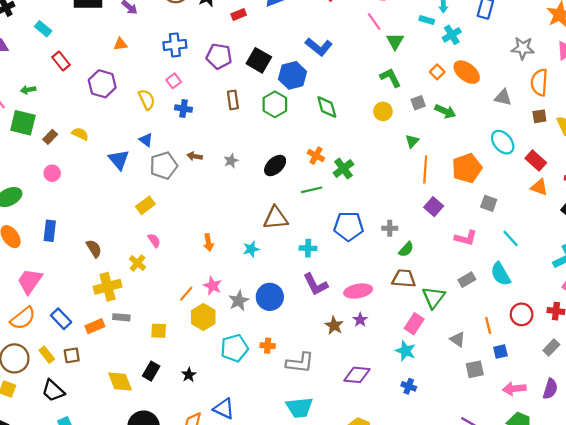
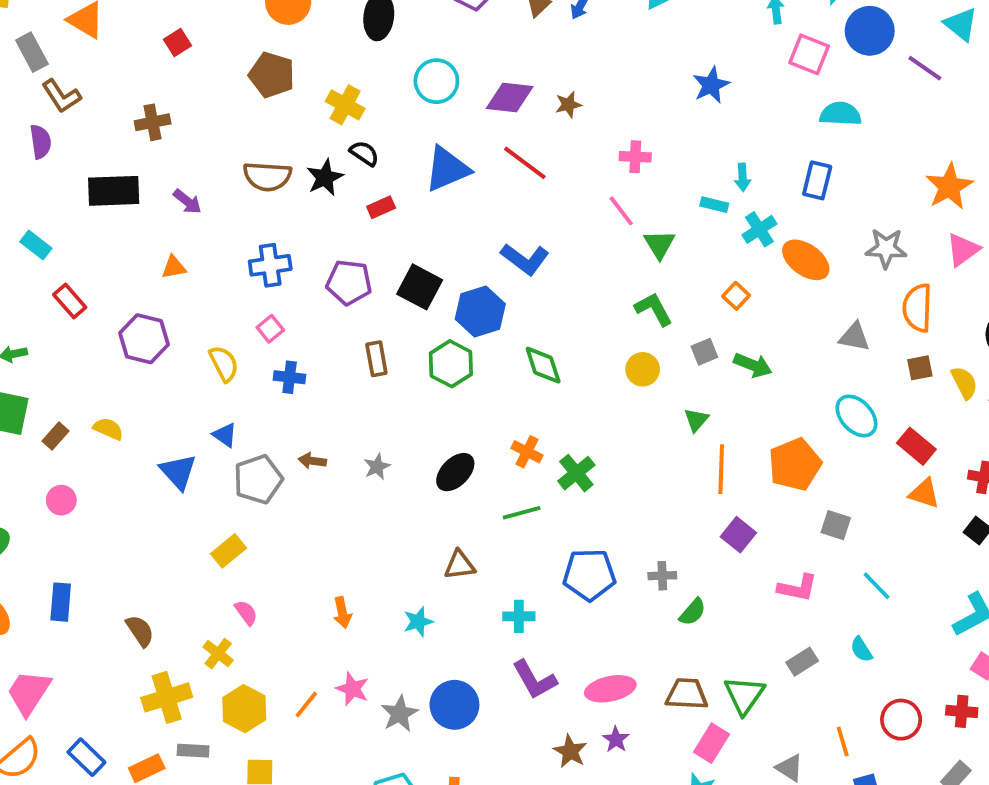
orange ellipse: (467, 72) -> (806, 260), moved
brown triangle: (276, 218) -> (460, 565), size x0.7
cyan semicircle: (501, 274) -> (861, 649), size x0.6
brown trapezoid: (404, 278) -> (687, 694), moved
yellow hexagon: (203, 317) -> (244, 709), moved

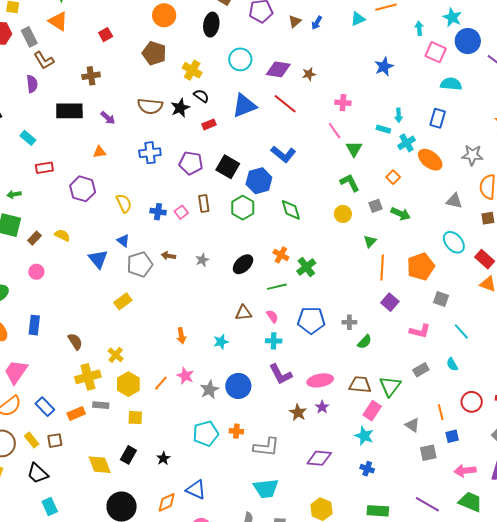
red rectangle: (70, 301) -> (44, 168), turned -60
pink square: (270, 329) -> (181, 212), moved
pink semicircle: (246, 613) -> (272, 316), moved

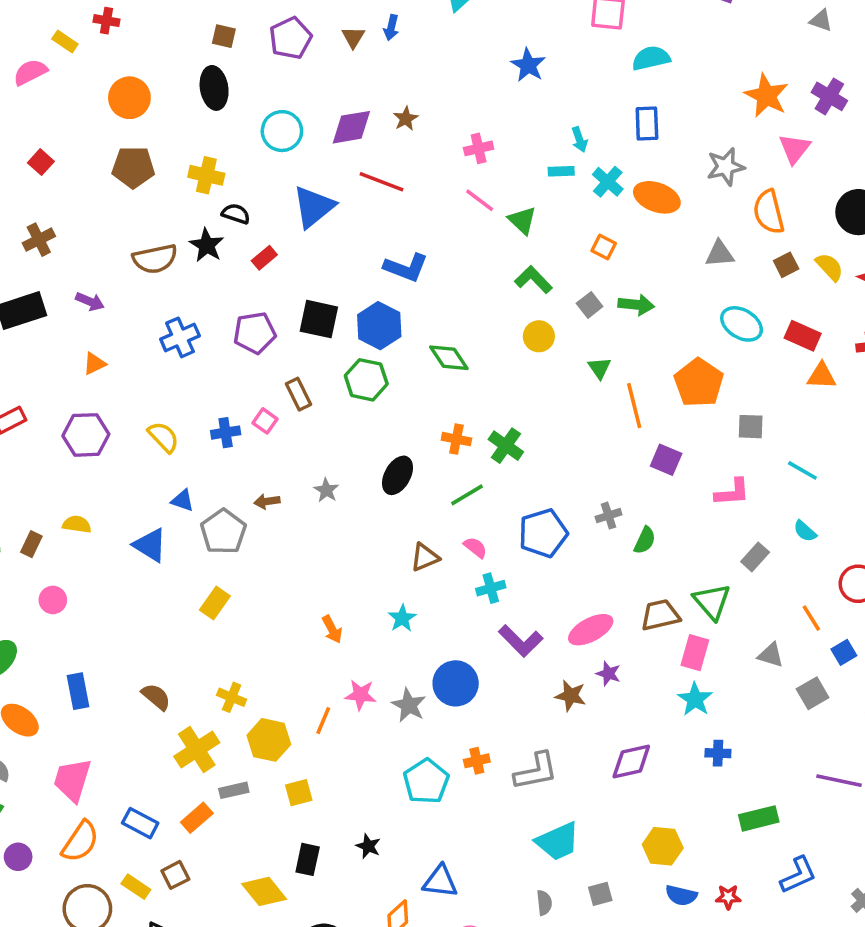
cyan star: (364, 436) -> (695, 699), turned 30

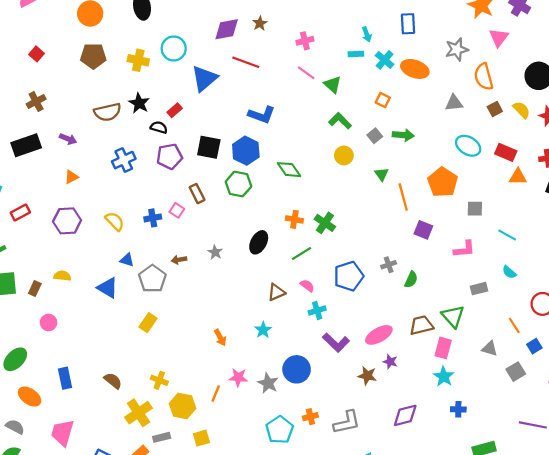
cyan circle: (282, 131) -> (174, 48), moved
black semicircle: (236, 214) -> (159, 127), moved
gray rectangle: (755, 557) -> (479, 289), turned 35

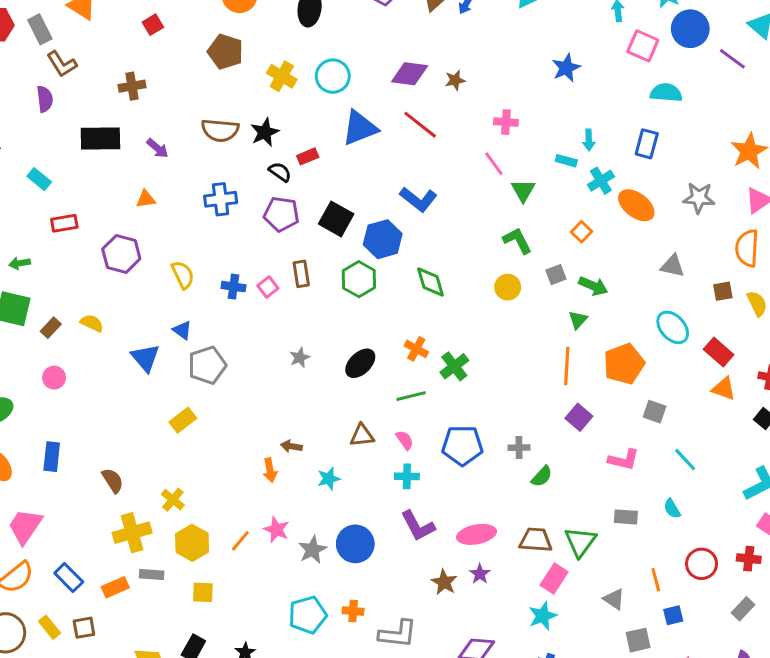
orange semicircle: (484, 77) -> (747, 248), moved
green triangle: (381, 174) -> (578, 320), moved
brown arrow: (179, 260) -> (291, 446), moved

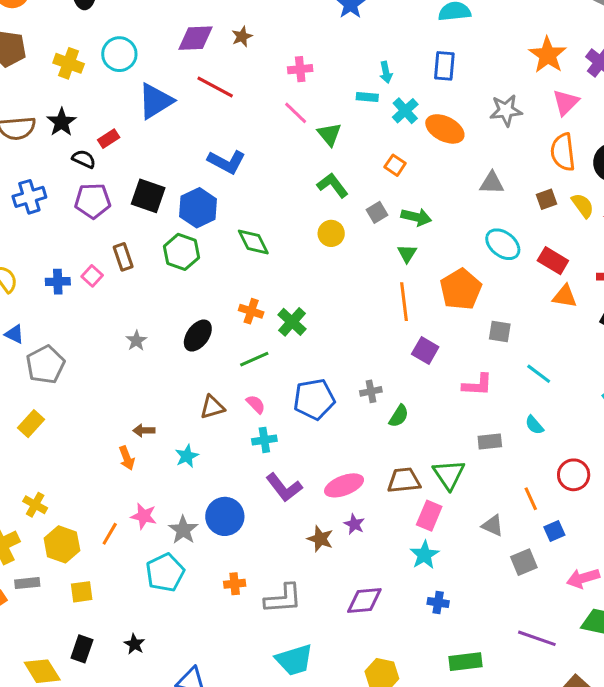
cyan pentagon: (308, 615) -> (165, 573), moved

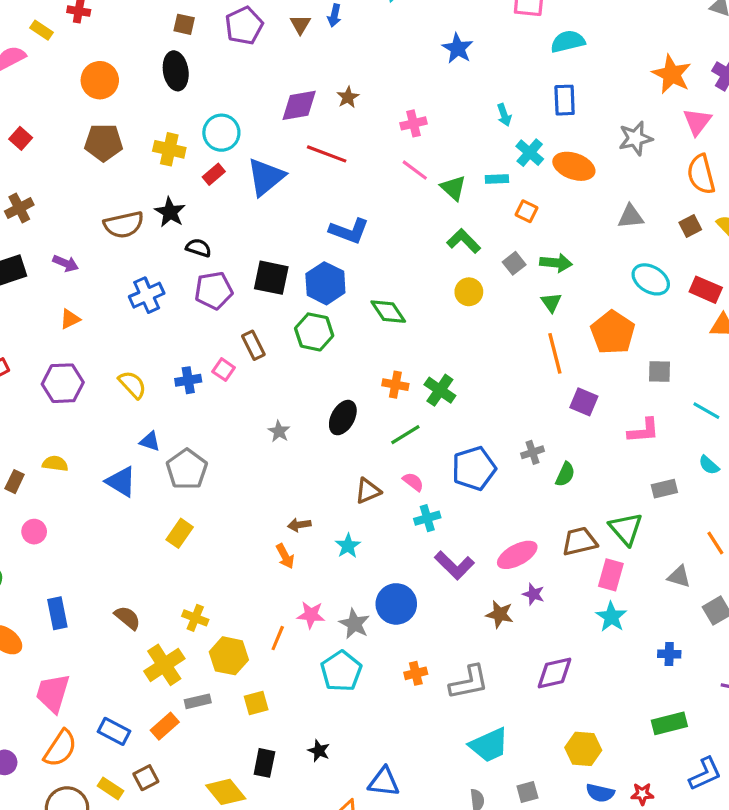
cyan rectangle: (367, 97) -> (497, 179), moved
red rectangle: (109, 139) -> (214, 174), moved
blue cross: (438, 603) -> (669, 654), moved

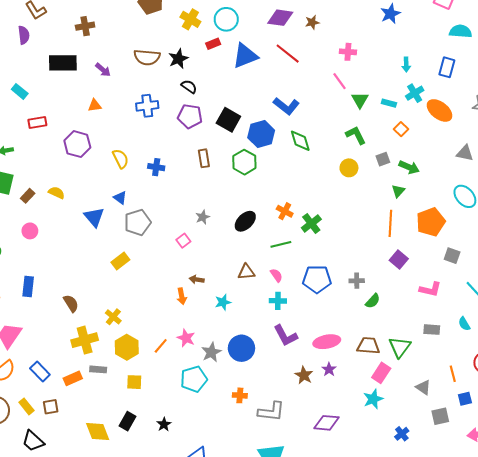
green diamond: (388, 312) -> (300, 141), moved
pink square: (224, 370) -> (183, 241), moved
blue cross: (669, 654) -> (402, 434), turned 32

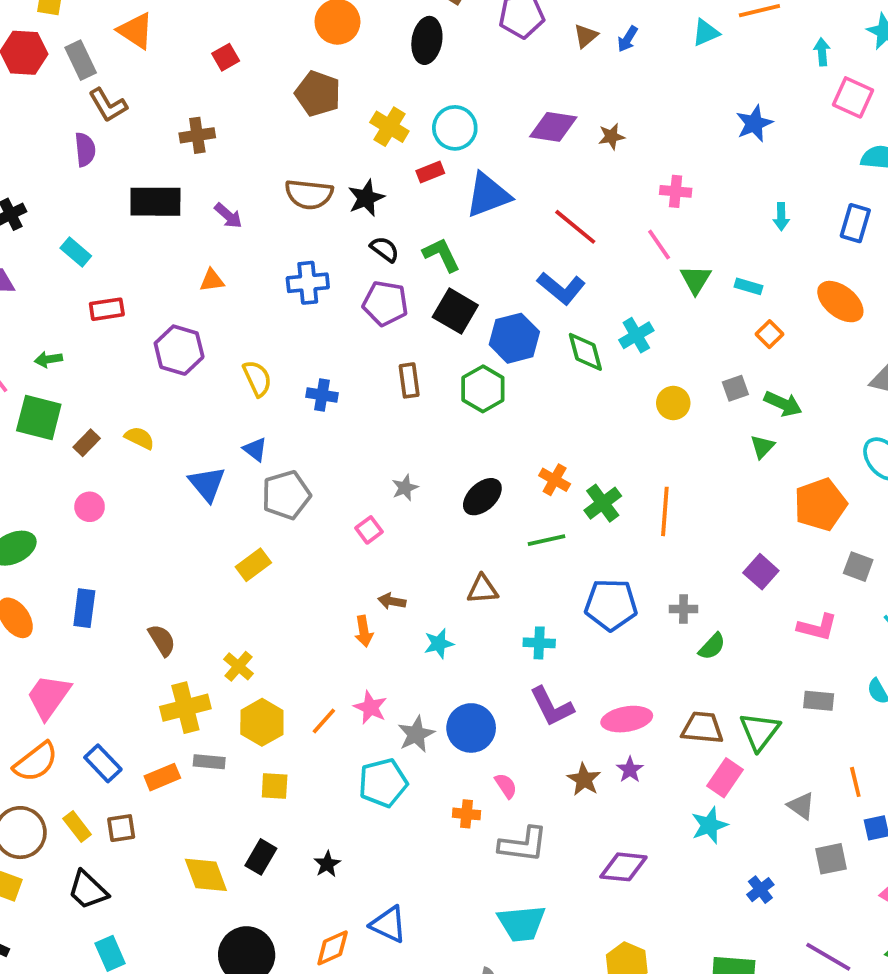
red line: (288, 54) -> (575, 227), moved
cyan cross: (415, 93) -> (636, 335), moved
green L-shape: (356, 135) -> (442, 255), moved
orange line: (390, 223) -> (665, 511), moved
pink semicircle: (276, 275) -> (506, 786), moved

